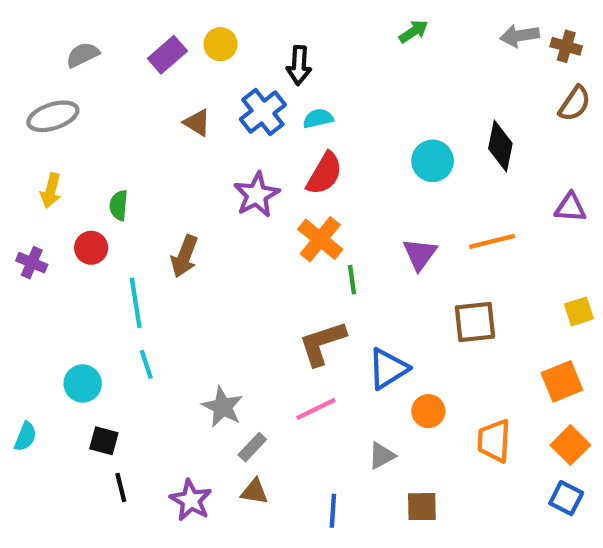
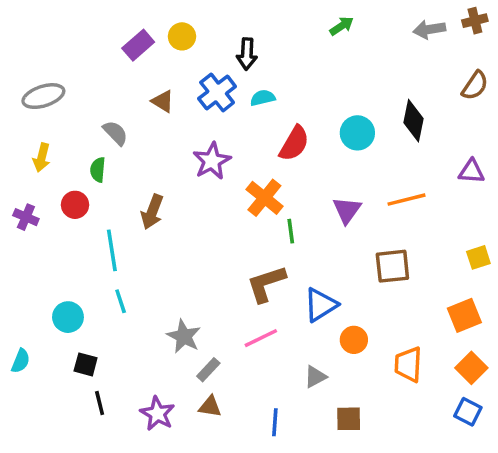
brown cross: (566, 46) -> (475, 21), moved, turned -30
gray semicircle: (83, 55) -> (115, 133), moved, turned 72
red semicircle: (324, 174) -> (294, 143), moved

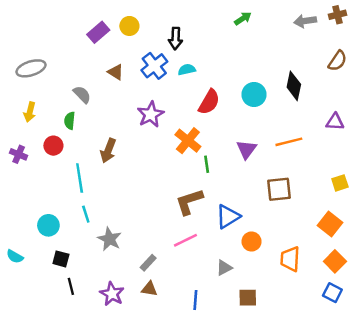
orange square: (464, 315) -> (330, 224), turned -30
gray star: (184, 336) -> (109, 239), moved
cyan semicircle: (21, 361) -> (15, 256), turned 98

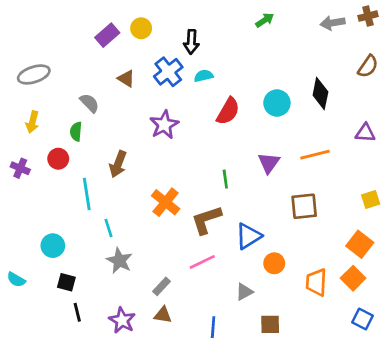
orange cross: (188, 141) -> (166, 202), moved
cyan line: (86, 214) -> (109, 228), moved
orange square: (335, 261) -> (353, 278), moved

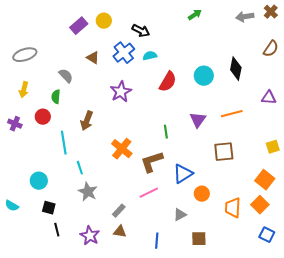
brown cross: (368, 16) -> (271, 12), turned -32
black arrow: (191, 42) -> (141, 31), turned -66

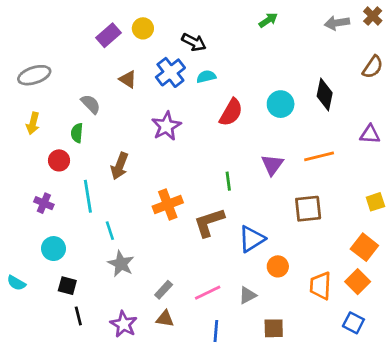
purple cross: (15, 124) -> (44, 203), moved
orange cross: (122, 149) -> (168, 205), turned 30
pink line: (149, 193) -> (208, 293), moved
blue square: (267, 235) -> (353, 323), moved

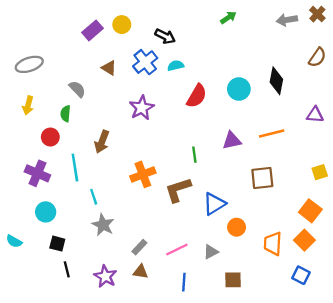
purple triangle: (272, 165) -> (232, 141), turned 42
purple cross: (44, 203) -> (37, 173), size x1.5

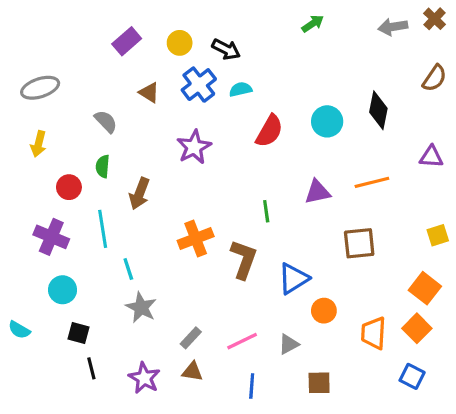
yellow circle: (122, 25) -> (180, 43), moved
green semicircle: (66, 114) -> (103, 166), moved
brown L-shape: (178, 190) -> (244, 259), turned 128

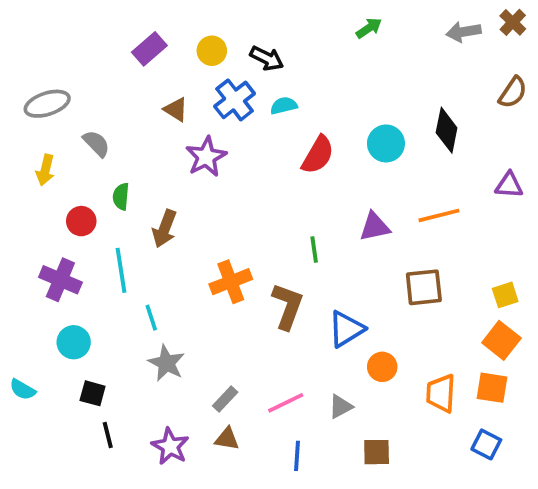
gray semicircle: (106, 121) -> (96, 143), moved
purple star: (194, 147) -> (206, 157), moved
yellow square: (438, 235) -> (505, 295), moved
orange square: (417, 328) -> (492, 388), turned -36

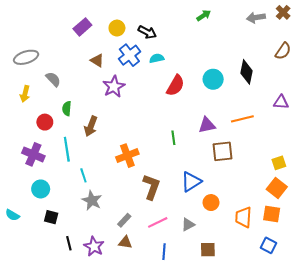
brown square: (424, 287) -> (222, 151), moved
brown L-shape: (288, 306) -> (151, 187), moved
black line: (108, 435) -> (69, 243), moved

